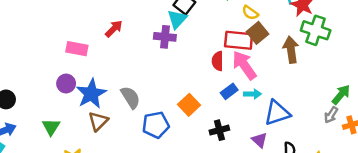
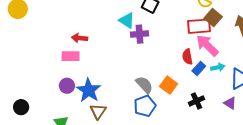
cyan triangle: (177, 19) -> (127, 20), moved, turned -30
red arrow: (114, 29) -> (80, 38), moved, turned -119
red semicircle: (218, 61) -> (187, 57), moved
gray semicircle: (130, 97) -> (144, 85), moved

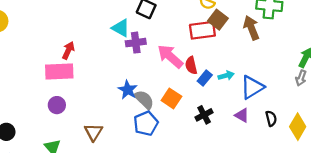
red arrow: (80, 38) -> (68, 50), turned 112
pink arrow: (207, 45) -> (170, 56), moved
pink rectangle: (71, 56) -> (59, 71), size x1.4
blue star: (89, 90) -> (128, 90), moved, size x0.7

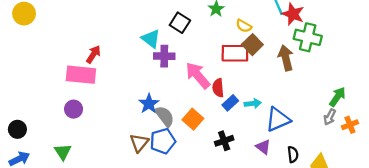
brown triangle: (93, 132) -> (139, 143), moved

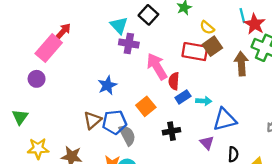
pink rectangle: (81, 75) -> (49, 48), turned -64
gray semicircle: (165, 116) -> (127, 135), moved

